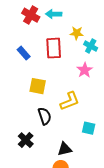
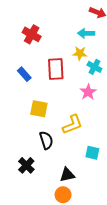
cyan arrow: (54, 14) -> (86, 33), moved

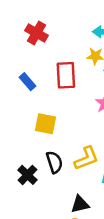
yellow L-shape: (72, 125) -> (86, 158), moved
black cross: (26, 165) -> (28, 175), moved

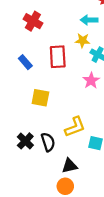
black semicircle: (54, 162) -> (48, 142), moved

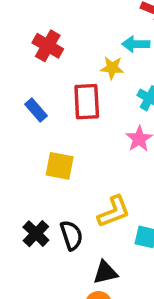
yellow star: (83, 41) -> (112, 68), moved

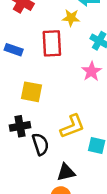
blue rectangle: (36, 110) -> (14, 50), turned -30
black cross: (36, 234) -> (20, 126), moved, turned 36

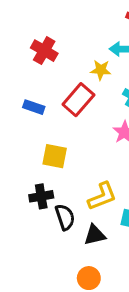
red rectangle: (52, 43) -> (78, 100), turned 44
black triangle: (66, 172) -> (95, 235), moved

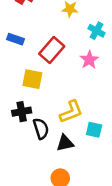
red rectangle: (78, 100) -> (52, 50), moved

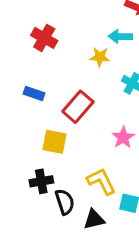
pink star: (89, 60) -> (123, 137), moved
yellow L-shape: (71, 112) -> (101, 181), turned -95

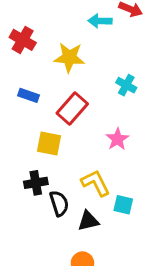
cyan arrow: (120, 36) -> (100, 21), moved
red cross: (44, 38) -> (23, 40), moved
yellow star: (100, 57) -> (69, 57), moved, size x1.5

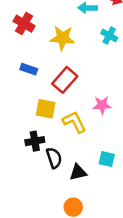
cyan cross: (126, 85) -> (109, 36), moved
pink star: (117, 139) -> (102, 105), turned 30
yellow L-shape: (96, 183) -> (74, 122), moved

